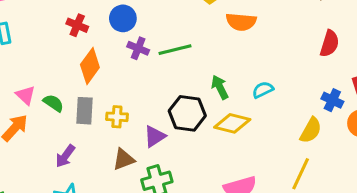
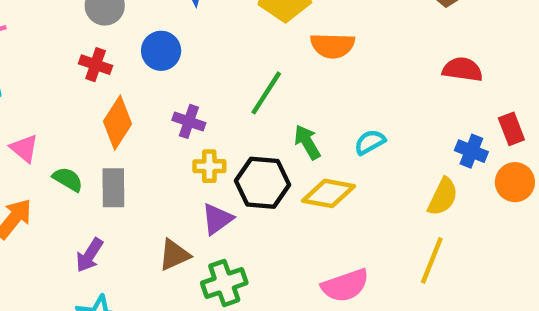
red semicircle: (330, 44) -> (462, 69), turned -96
purple cross: (138, 48) -> (189, 121), moved
green line: (175, 50) -> (266, 93), moved, turned -40
pink triangle: (25, 95) -> (24, 148), moved
yellow cross: (117, 117) -> (209, 166), moved

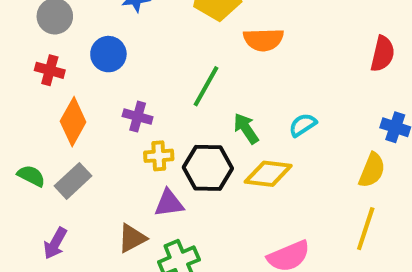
red semicircle: (462, 69) -> (383, 54), turned 99
gray rectangle: (113, 188) -> (73, 181), turned 51
purple triangle: (217, 219) -> (169, 203), turned 32

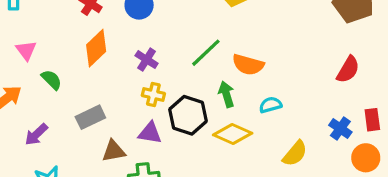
orange semicircle: (263, 40) -> (248, 65), moved
yellow semicircle: (372, 170) -> (295, 153), moved
gray rectangle: (73, 181) -> (90, 117), moved
purple arrow: (55, 243) -> (36, 134), moved

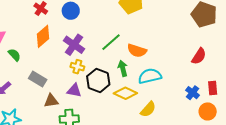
purple cross: (147, 60) -> (74, 45), size x1.5
cyan semicircle: (270, 105) -> (150, 76), size x1.6
gray rectangle: (90, 117) -> (38, 79), turned 54
yellow semicircle: (295, 153) -> (148, 109), moved

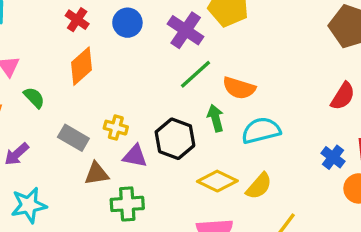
purple cross: (74, 45) -> (186, 30), moved
yellow cross: (77, 67) -> (116, 128), moved
yellow diamond: (125, 93) -> (217, 181), moved

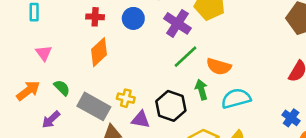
red cross: (77, 20) -> (95, 17), turned -30
green semicircle: (34, 98) -> (62, 88), moved
gray rectangle: (73, 138) -> (94, 106), size x1.4

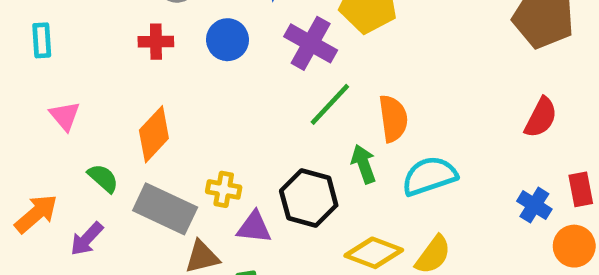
orange diamond: (99, 52) -> (154, 134), moved
orange semicircle: (219, 67) -> (393, 119), turned -110
orange arrow: (28, 91) -> (36, 214), moved

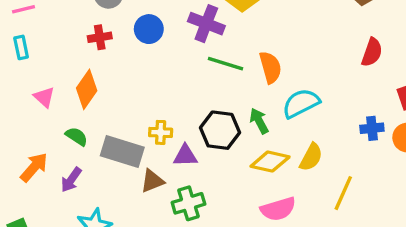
green line: (330, 104) -> (225, 64), turned 72
orange diamond: (154, 134) -> (87, 89), moved
green arrow: (364, 164) -> (259, 121), moved
blue cross: (534, 205) -> (372, 128), moved, turned -30

